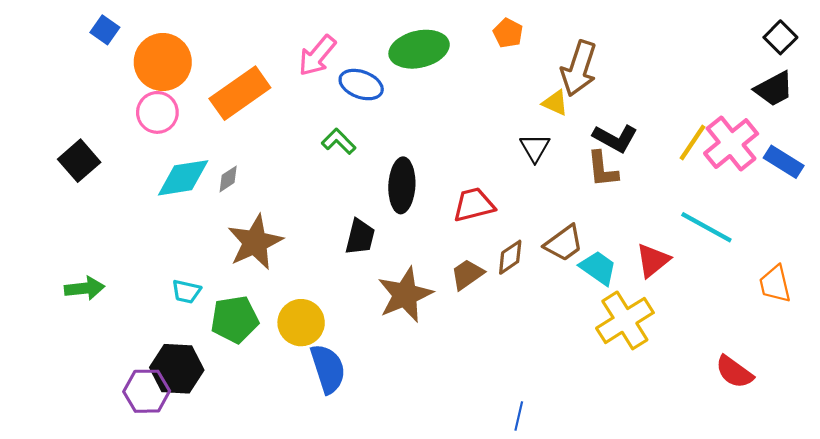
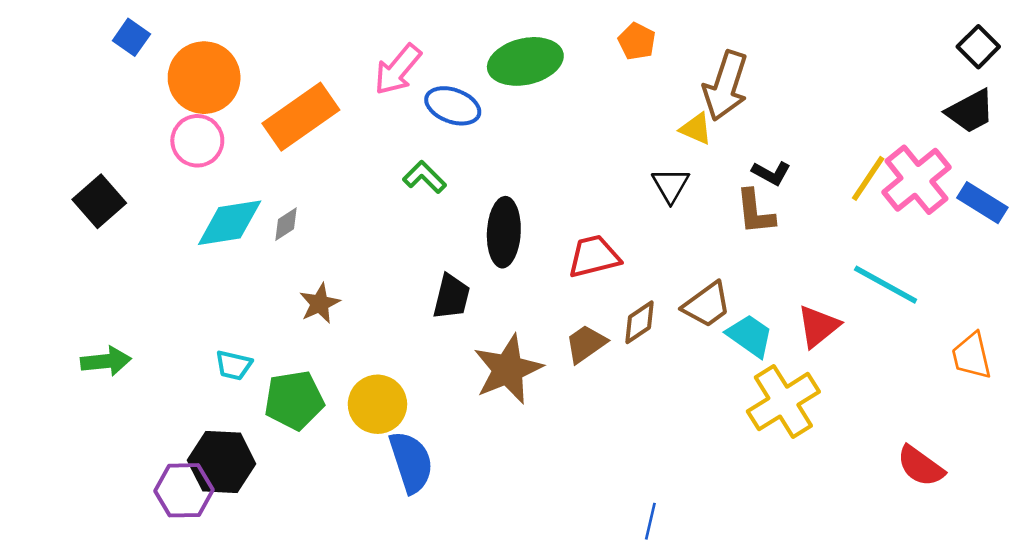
black L-shape: (615, 138) -> (771, 173), size x0.7
brown star: (255, 242) -> (320, 303), size x0.6

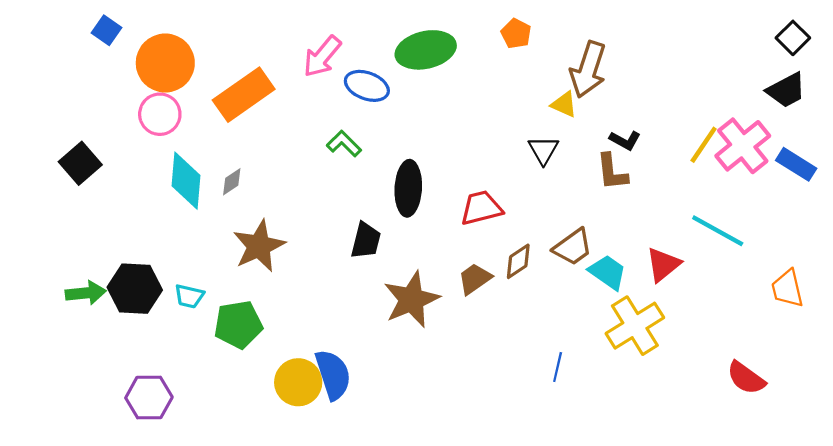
cyan diamond: (230, 223) -> (186, 181), turned -76
brown star: (320, 303) -> (259, 246), size x1.6
yellow circle: (377, 404) -> (298, 382), moved
black hexagon: (222, 462) -> (135, 289), moved
blue line: (650, 521) -> (558, 367), moved

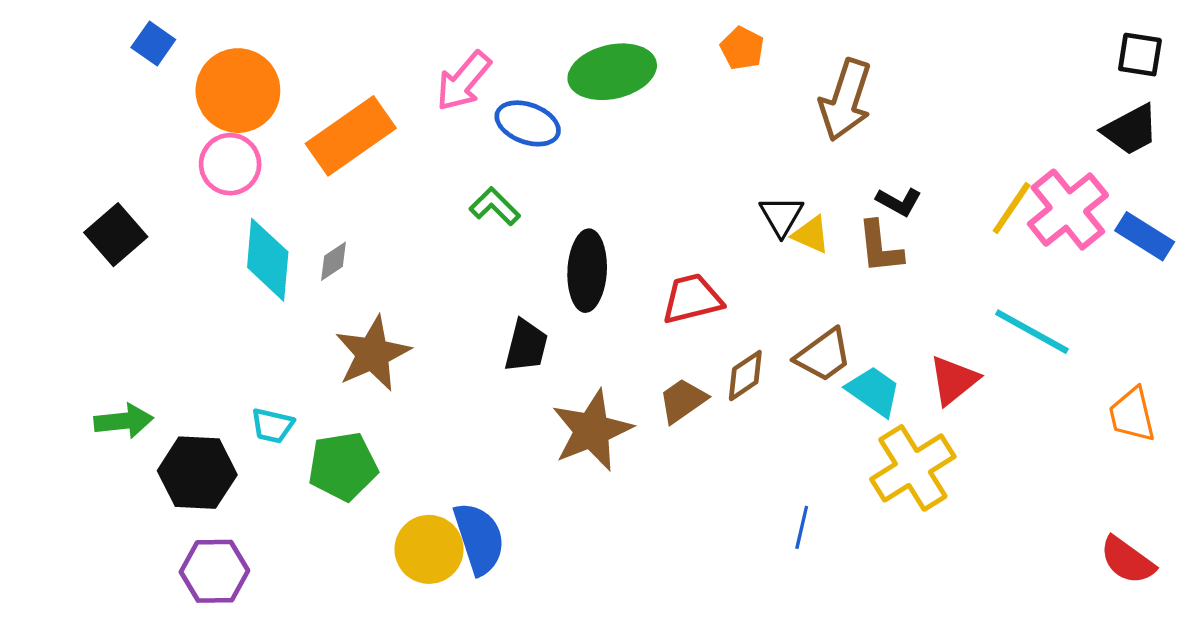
black square: (793, 38) -> (1140, 55), turned -36
yellow triangle: (564, 104) -> (811, 235), moved
black hexagon: (135, 289) -> (197, 473), moved
red semicircle: (746, 378) -> (1127, 560), moved

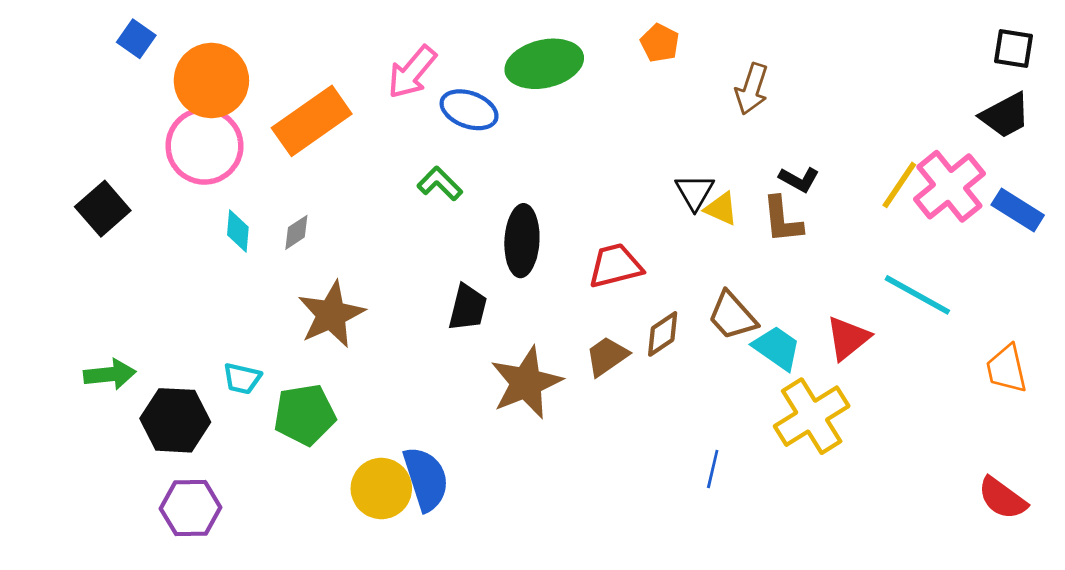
brown arrow: (846, 100) -> (752, 89), size x0.7
pink circle: (230, 164) -> (204, 146), size x1.4
cyan diamond: (268, 260) -> (238, 231), size x0.6
brown trapezoid: (824, 355) -> (732, 316), turned 84

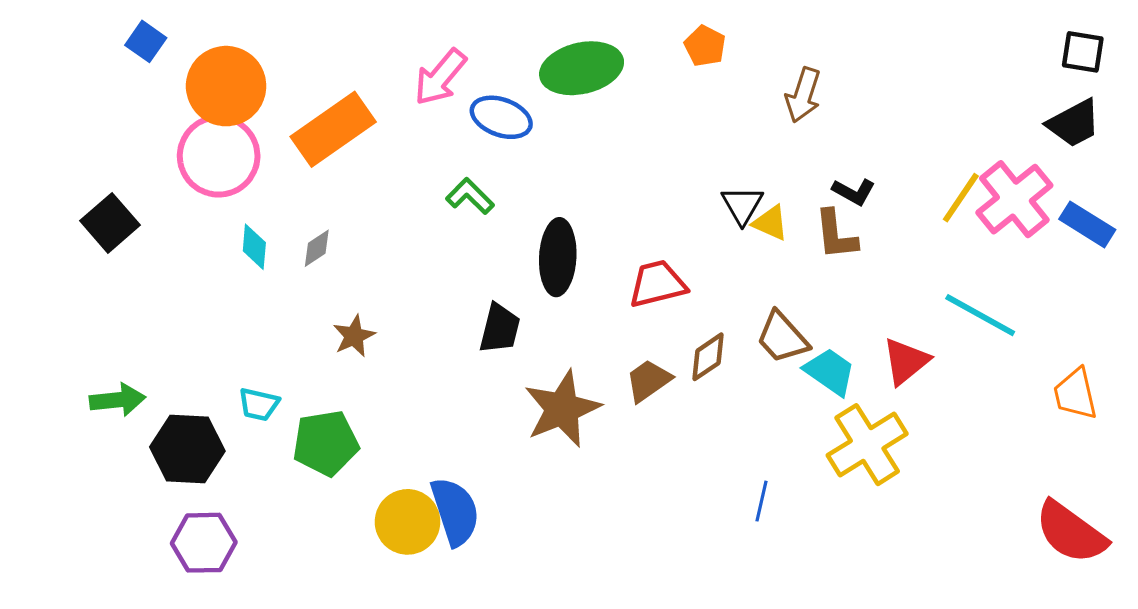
brown star: (331, 314) -> (354, 336), size x0.6
red semicircle: (1002, 498) -> (1071, 532), size x1.4

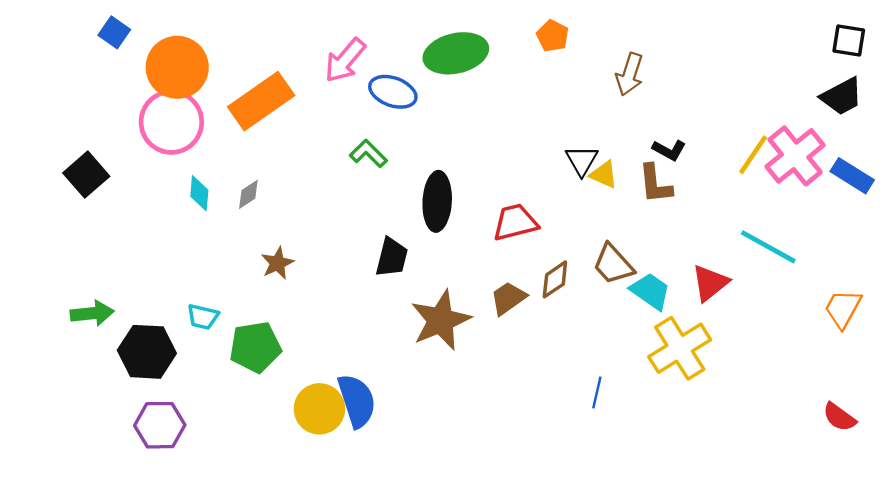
orange trapezoid: (1075, 394) -> (843, 309), turned 42
red semicircle: (1071, 532) -> (839, 417), size x0.6

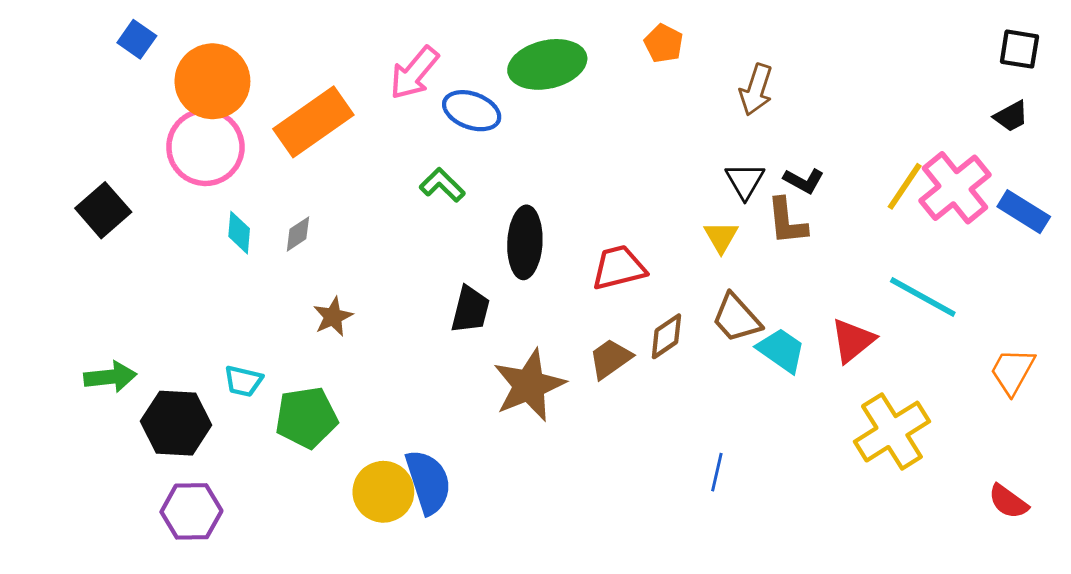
black trapezoid: (842, 96) -> (1011, 116), size x0.7
black triangle: (582, 161) -> (745, 181), moved
yellow triangle: (604, 175) -> (721, 237), moved, turned 36
yellow cross: (680, 348) -> (892, 432), moved

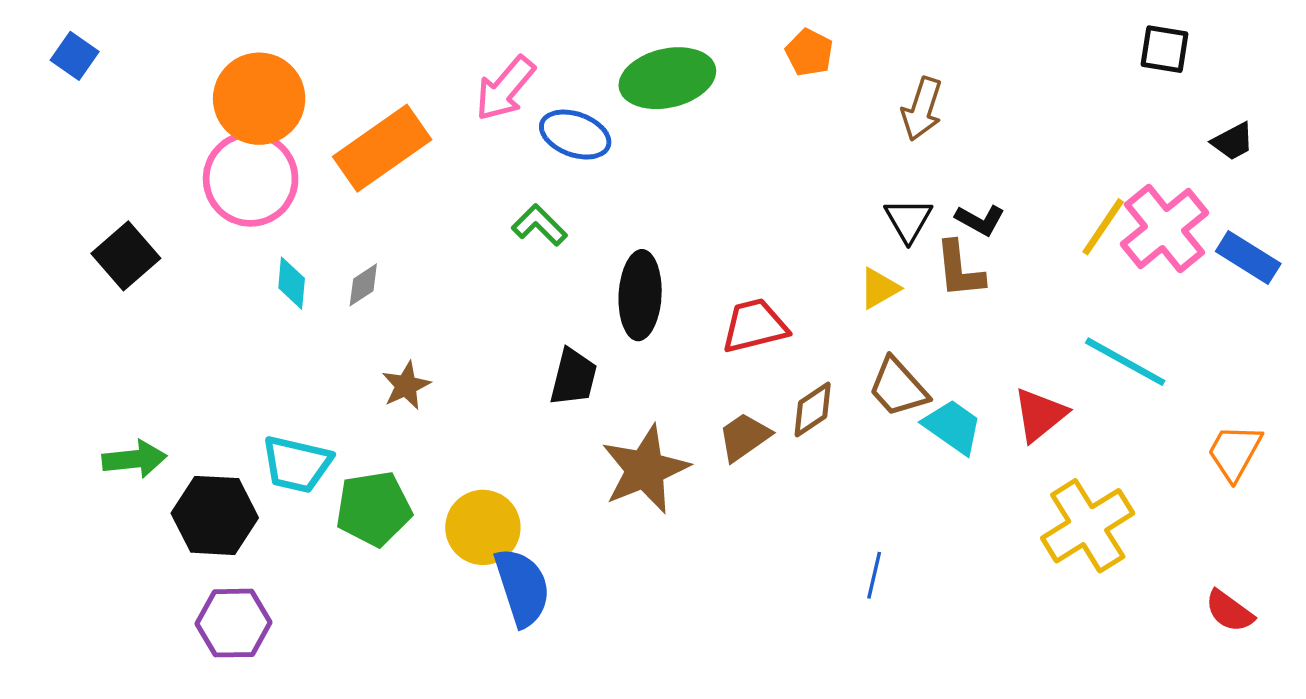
blue square: (137, 39) -> (75, 56), moved
black square: (1019, 49) -> (1165, 49), moved
yellow triangle: (721, 237) -> (879, 288), turned 30
cyan trapezoid: (243, 381) -> (297, 464), size x1.5
yellow circle: (383, 492) -> (483, 527), moved

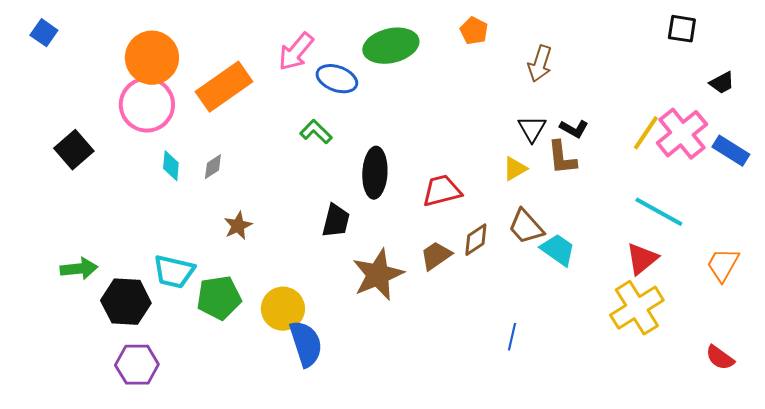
red triangle: (1040, 415) -> (642, 259), moved

